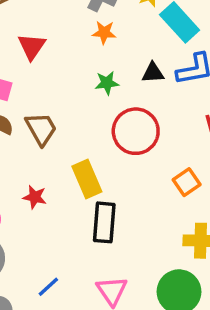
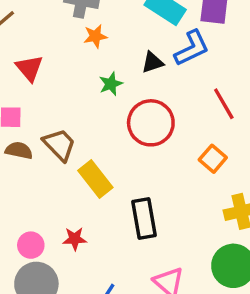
yellow rectangle: (87, 179) -> (95, 179), moved
red star: (35, 197) -> (75, 239), moved

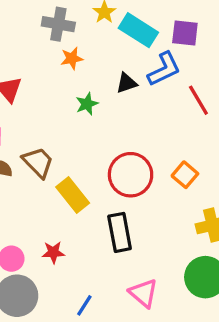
red line: (224, 104) -> (198, 100), moved
red circle: (151, 123) -> (131, 175), moved

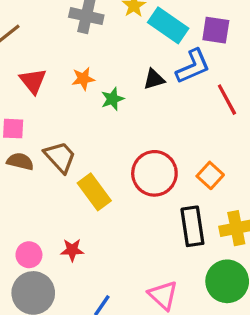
orange star: (72, 58) -> (83, 79), moved
black rectangle: (120, 232) -> (192, 226), moved

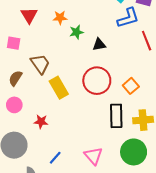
black triangle: (154, 79) -> (99, 45), moved
brown semicircle: (20, 161) -> (15, 78), moved, turned -77
pink circle: (29, 255) -> (14, 105), moved

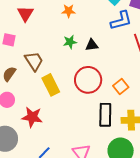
orange star: (60, 18) -> (69, 11), moved
green star: (76, 32) -> (70, 42), moved
red star: (41, 122) -> (32, 117), size x1.5

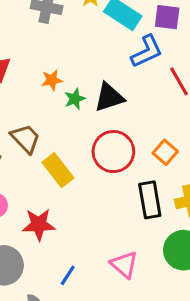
orange star: (69, 11) -> (52, 80), moved
black triangle: (92, 45) -> (109, 97), size x1.5

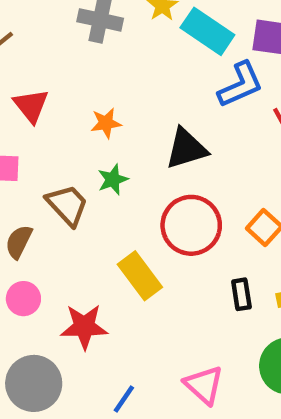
green star: (75, 99) -> (113, 180), moved
yellow rectangle: (58, 170) -> (140, 276), moved
black rectangle: (150, 200) -> (241, 294), size x0.6

